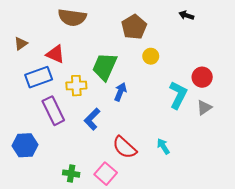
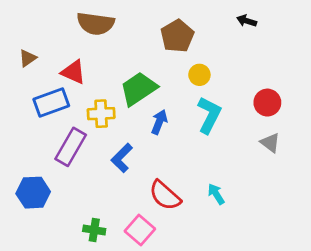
green trapezoid: (105, 67) -> (138, 89), turned 32
cyan L-shape: (178, 95) -> (209, 115), moved
gray triangle: (204, 108) -> (270, 143), turned -49
purple rectangle: (53, 111) -> (71, 147), turned 56

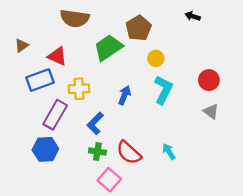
green trapezoid: (138, 89) -> (108, 48), moved
blue hexagon: (33, 193) -> (45, 149), moved
green cross: (94, 230) -> (97, 152), moved

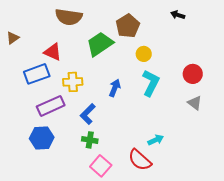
brown triangle: (22, 45) -> (13, 38), moved
purple rectangle: (55, 115) -> (51, 106), turned 36
cyan arrow: (169, 152) -> (156, 140), turned 98
red semicircle: (129, 153) -> (140, 160), moved

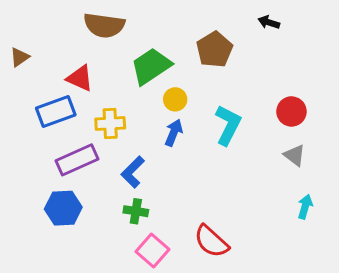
brown pentagon: (128, 26) -> (214, 50), moved
yellow circle: (144, 54) -> (175, 99), moved
cyan arrow: (156, 140) -> (305, 207), moved, turned -49

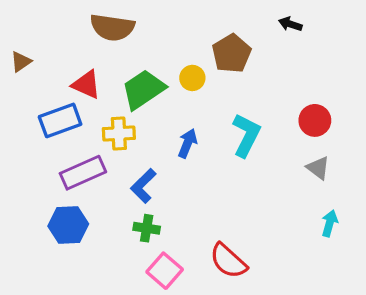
green trapezoid: (151, 66) -> (143, 89), moved
yellow circle: (175, 99) -> (192, 78), moved

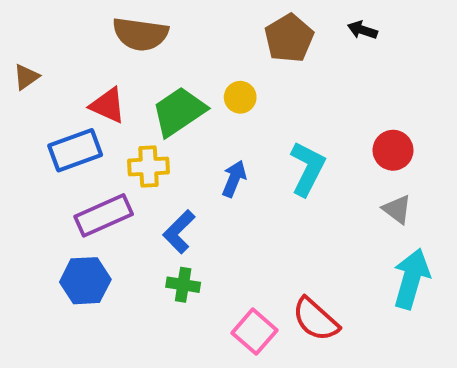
brown pentagon: (232, 53) -> (289, 38), moved
cyan arrow: (330, 223) -> (411, 279), size x1.8
red semicircle: (228, 261) -> (316, 319), moved
pink square: (165, 271) -> (254, 332), moved

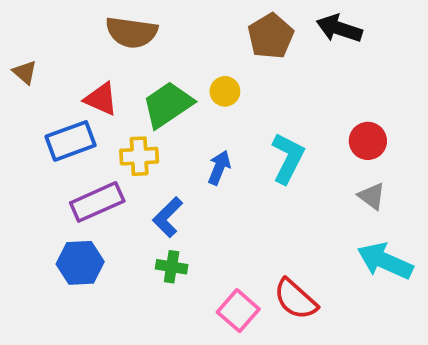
black arrow: (362, 30) -> (339, 28), size x1.6
brown triangle: (26, 77) -> (25, 72), turned -44
cyan arrow: (411, 279) -> (385, 261), turned -82

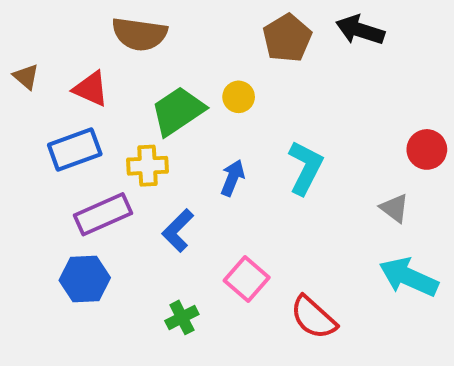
red triangle: (101, 99) -> (91, 89), moved
red circle: (368, 141) -> (427, 149), moved
green cross: (172, 267) -> (182, 317), moved, turned -36
pink square: (238, 311) -> (247, 279), moved

